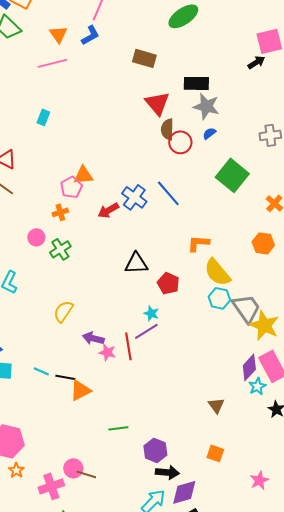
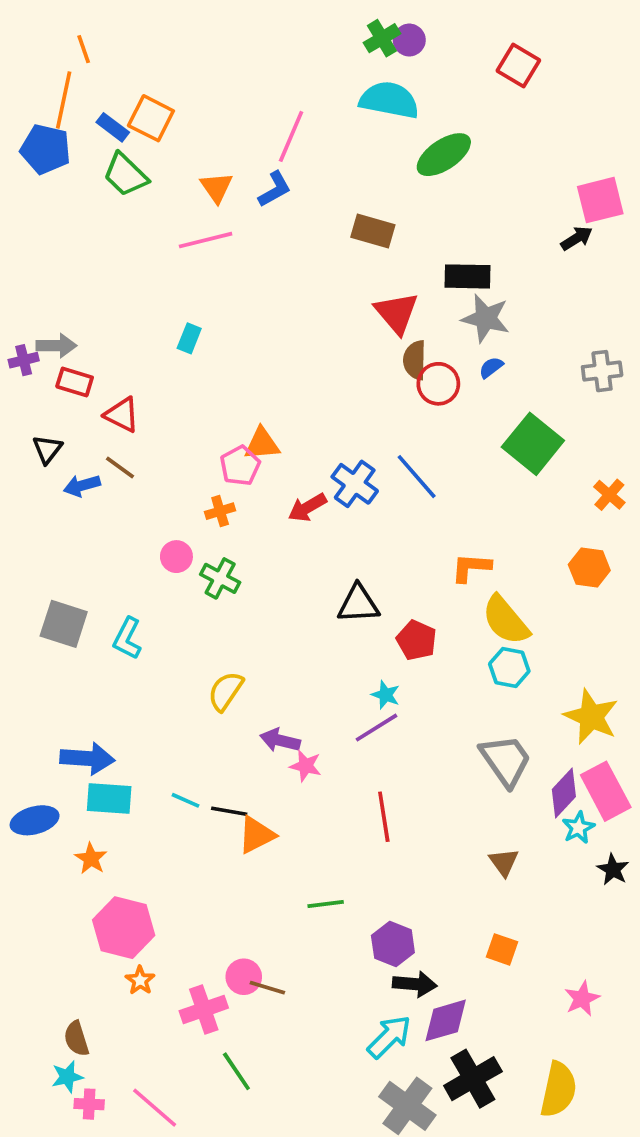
green cross: (60, 249) -> (220, 578), turned -30
gray trapezoid: (246, 308) -> (506, 760), moved
red line: (128, 346) -> (384, 817), moved

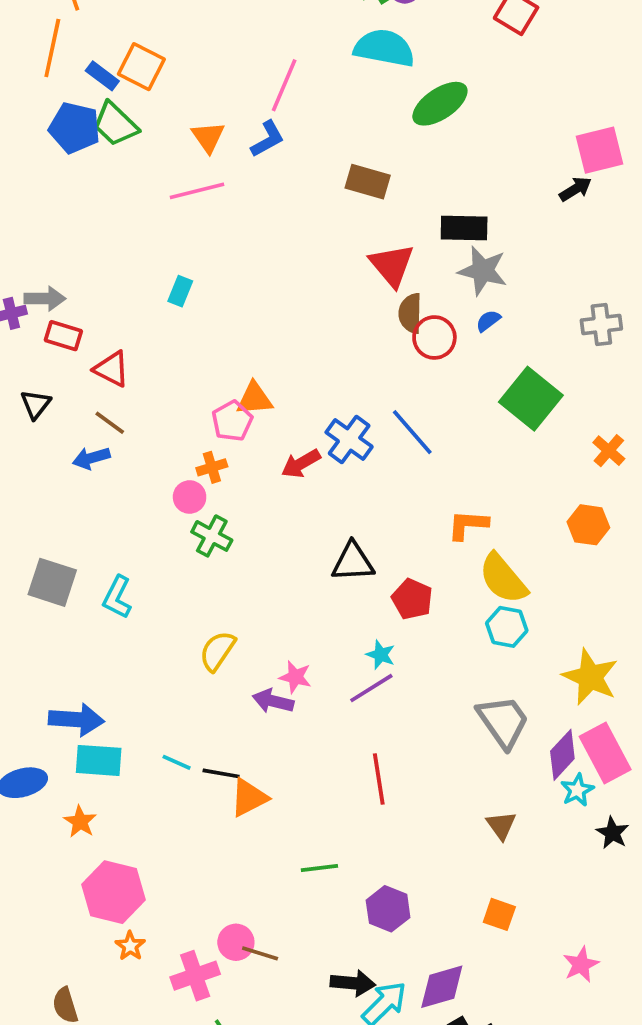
blue pentagon: (45, 149) -> (75, 128), moved
blue arrow: (82, 486) -> (91, 458), moved
pink circle: (176, 557) -> (190, 497), moved
pink star: (306, 766) -> (295, 677), moved
black arrow: (415, 984) -> (353, 983), moved

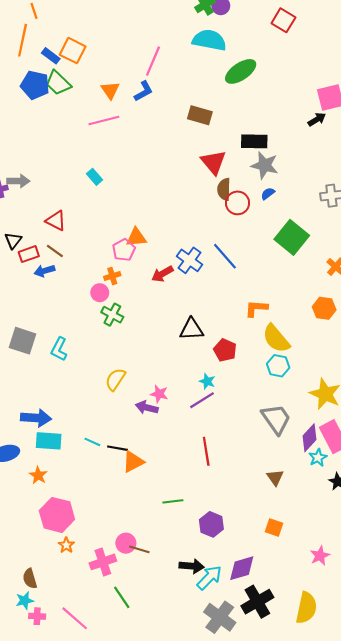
cyan rectangle: (180, 291) -> (95, 177), turned -63
red rectangle: (63, 336) -> (29, 254), moved, turned -36

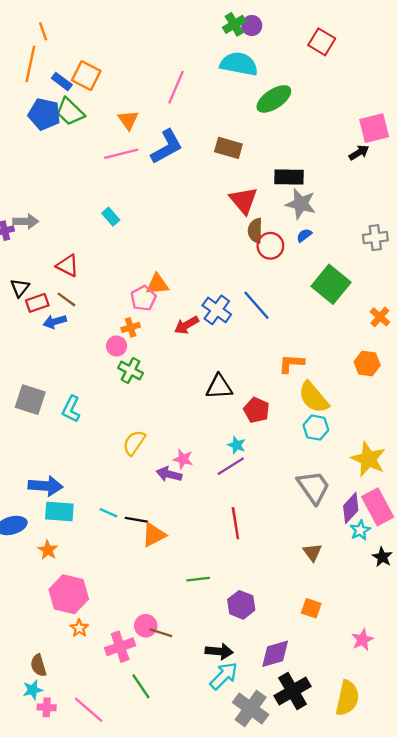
blue L-shape: (144, 91) -> (167, 147), moved, size x1.5
cyan arrow: (209, 578) -> (224, 676), moved

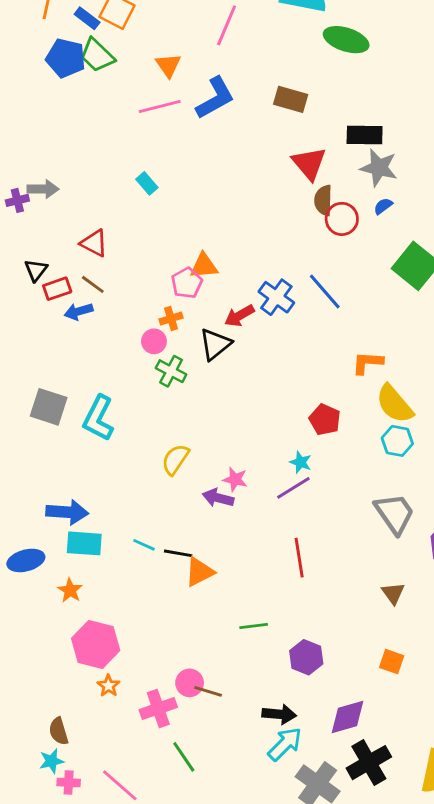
green ellipse: (274, 99) -> (346, 40), turned 52
black triangle: (219, 387) -> (215, 344), moved, turned -36
cyan L-shape: (71, 409) -> (98, 418), size x1.4

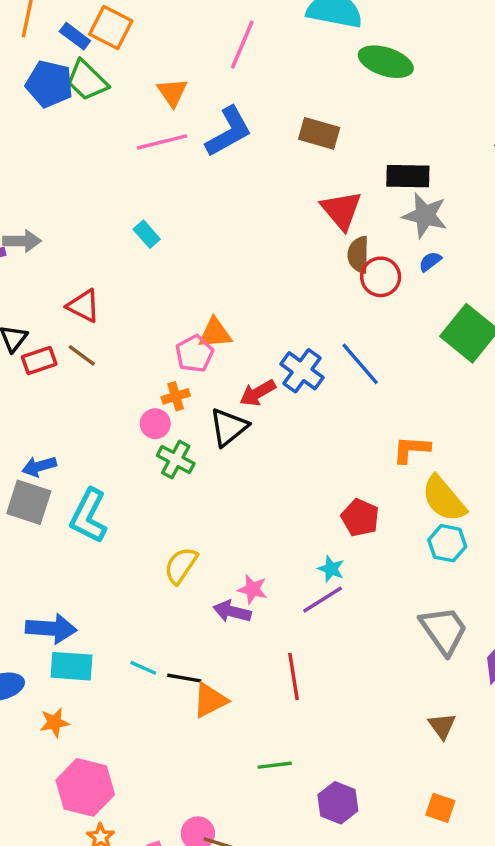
blue arrow: (79, 311) -> (39, 466), moved
red line: (299, 558) -> (294, 676), moved
orange star: (70, 590) -> (54, 722), turned 30

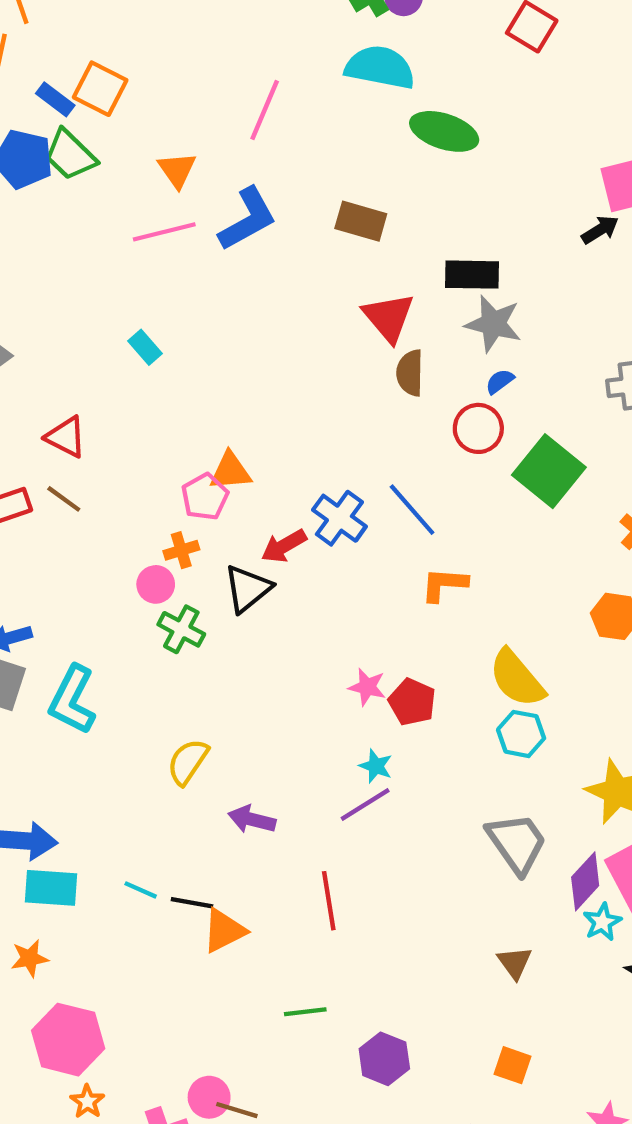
red circle: (381, 277) -> (478, 428), moved
orange L-shape: (411, 449) -> (444, 584), moved
pink star: (253, 589) -> (367, 687), moved

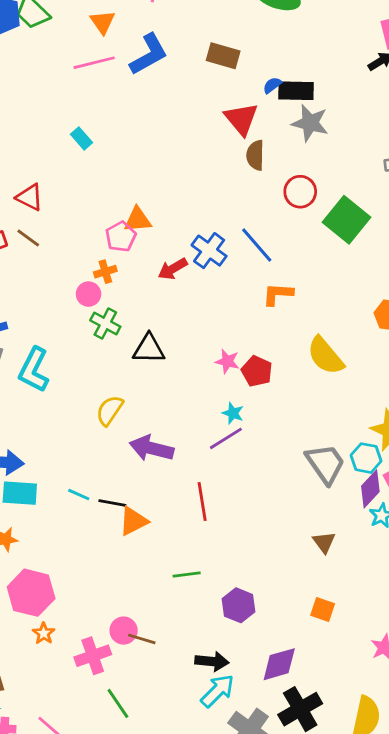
blue semicircle: (500, 381) -> (272, 85), moved
black triangle: (248, 589) -> (149, 349), moved, turned 40
cyan hexagon: (521, 734) -> (366, 458), moved
purple arrow: (252, 819) -> (152, 448), size x1.4

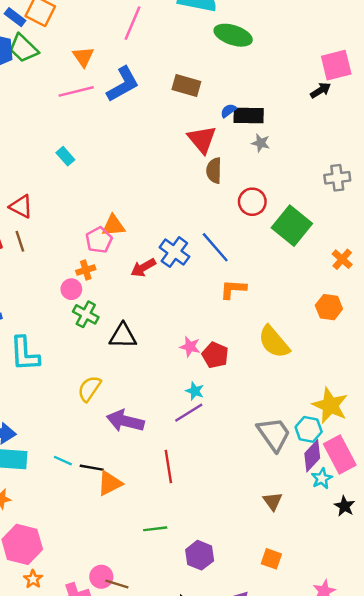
gray star: (310, 123) -> (261, 143), size x0.6
brown line: (28, 238) -> (20, 241), turned 36
cyan L-shape: (34, 370) -> (25, 354), turned -30

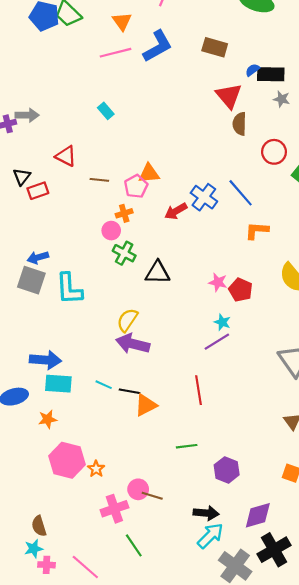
brown line: (20, 241) -> (99, 180), moved, turned -66
purple arrow: (125, 421) -> (133, 344), moved
orange star: (33, 579) -> (96, 469), moved

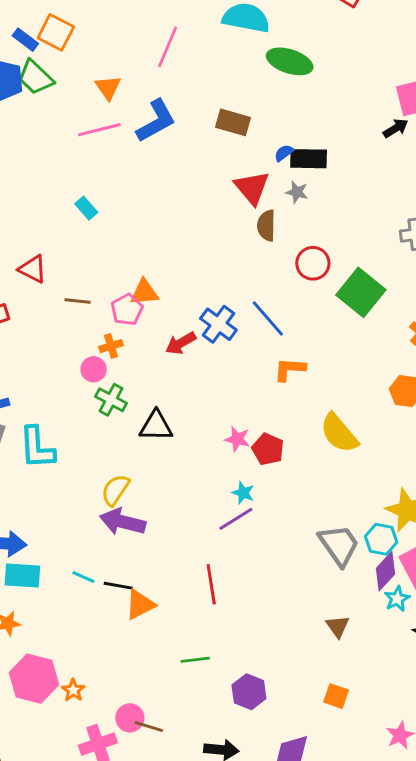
gray star: (282, 99) -> (297, 192), moved

